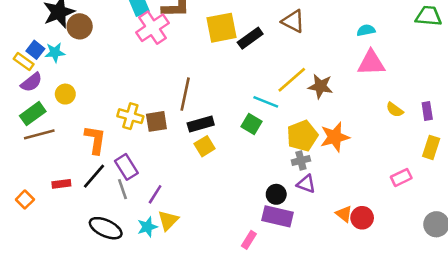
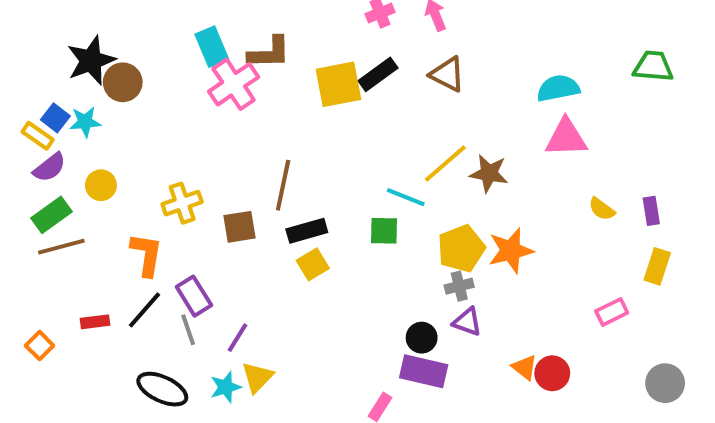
cyan semicircle: (366, 30) -> (558, 88), size x1.5
black rectangle: (250, 38) -> (378, 74), moved
yellow cross: (130, 116) -> (182, 203), moved, turned -35
green square: (251, 124) -> (384, 231), turned -30

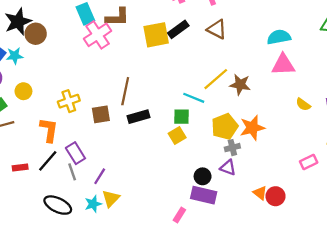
yellow square: (313, 264) -> (177, 135), moved
gray cross: (459, 286) -> (232, 148), moved

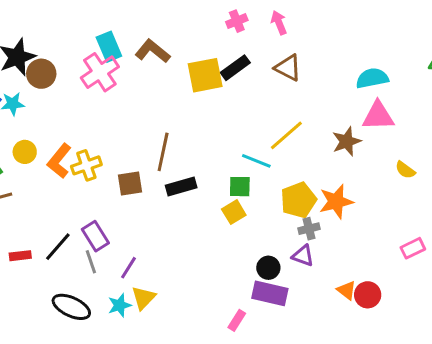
brown L-shape: (117, 17) -> (153, 51), turned -140
pink cross: (98, 35) -> (100, 72), moved
brown star: (240, 85) -> (347, 141), moved, turned -30
orange L-shape: (49, 130) -> (59, 161), moved, turned -150

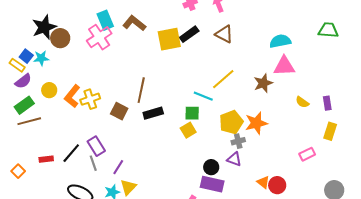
brown square: (130, 184) -> (119, 111), turned 36

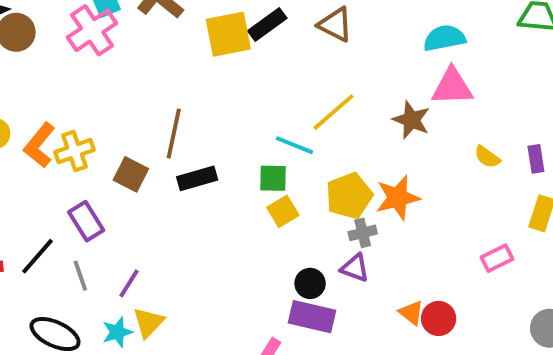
brown star: (263, 83) -> (411, 120), turned -30
yellow square: (188, 130) -> (283, 211), moved
purple rectangle: (96, 146) -> (86, 221), moved

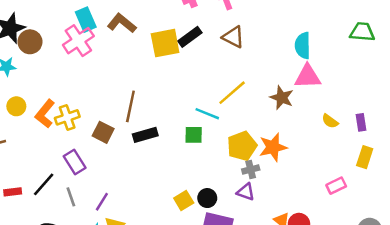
cyan semicircle: (444, 38) -> (303, 46), turned -80
yellow square: (283, 211) -> (184, 200), moved
black circle: (310, 283) -> (207, 198), moved

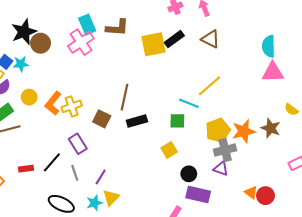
brown L-shape: (122, 23) -> (117, 28), turned 145
brown star: (282, 98) -> (271, 128), moved
gray cross: (251, 170) -> (225, 150), size x1.5
yellow square: (184, 200) -> (169, 150), moved

